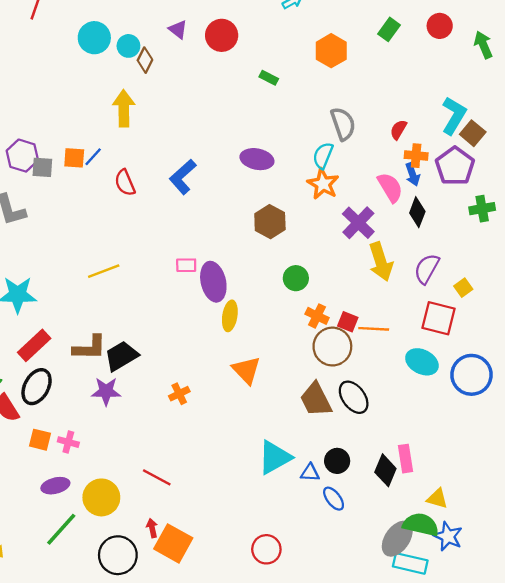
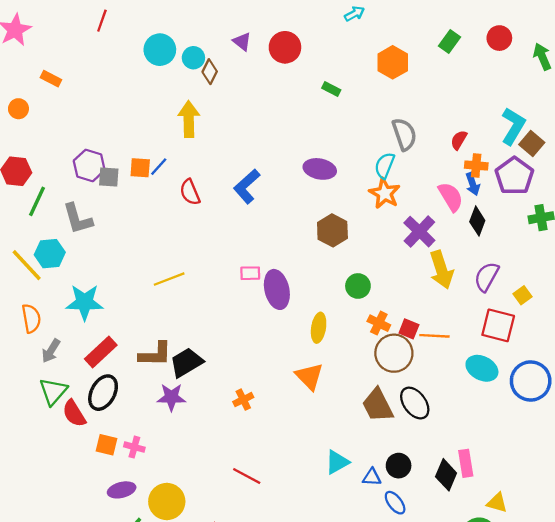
yellow ellipse: (230, 316) -> (319, 328), moved
cyan triangle: (275, 457) -> (337, 462), size x0.7
red line: (157, 477) -> (247, 476), moved

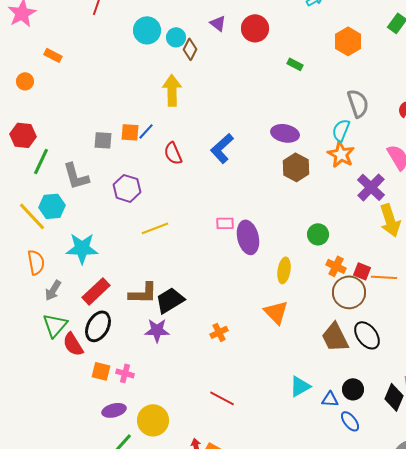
purple hexagon: (89, 165) -> (127, 188), moved
brown hexagon: (332, 230) -> (296, 167), moved

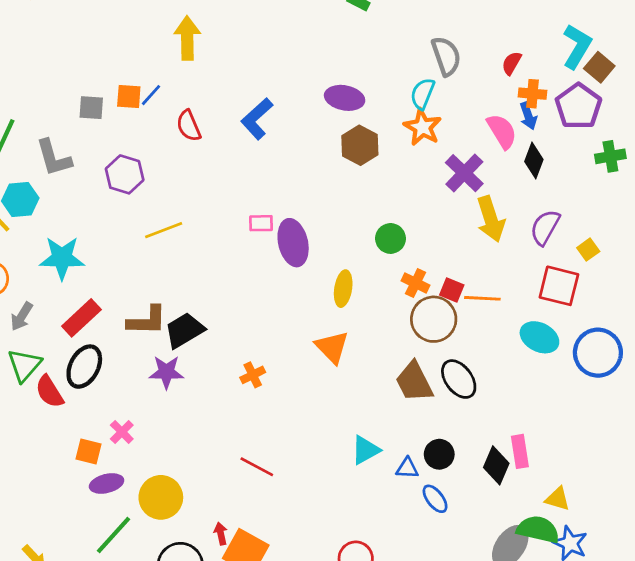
orange square: (101, 371) -> (88, 451), moved
pink cross: (125, 373) -> (122, 432), turned 30

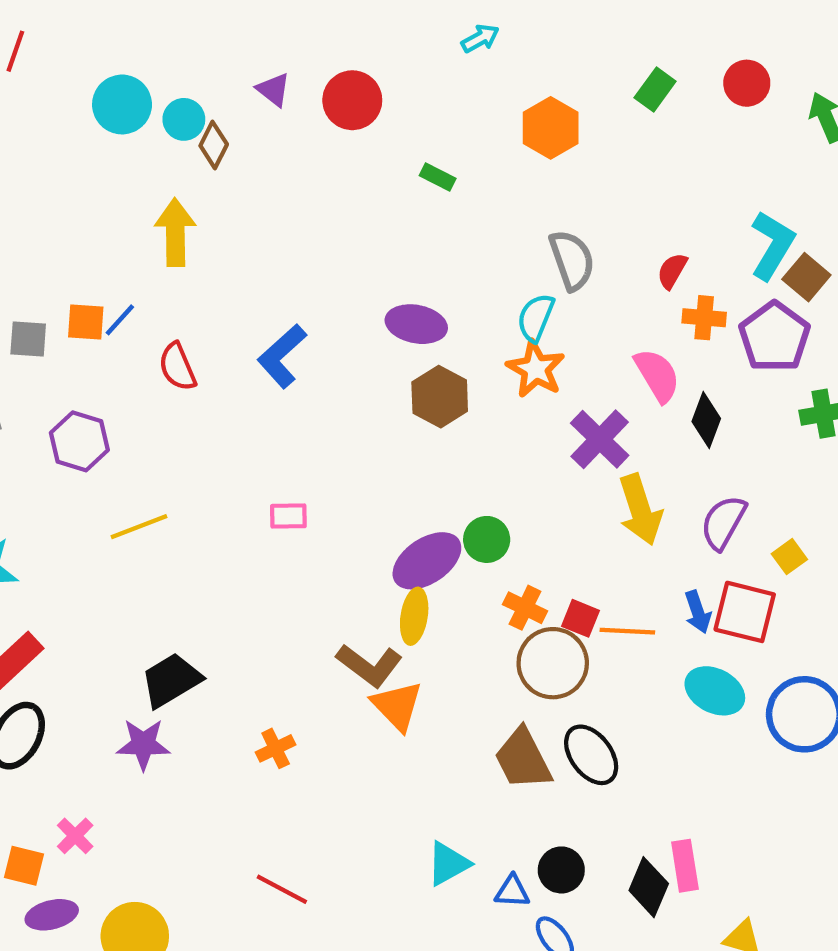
blue arrow: (528, 116) -> (698, 612), moved
purple ellipse: (293, 243) -> (427, 561), moved, turned 69
brown L-shape: (147, 321) -> (369, 665), moved, turned 36

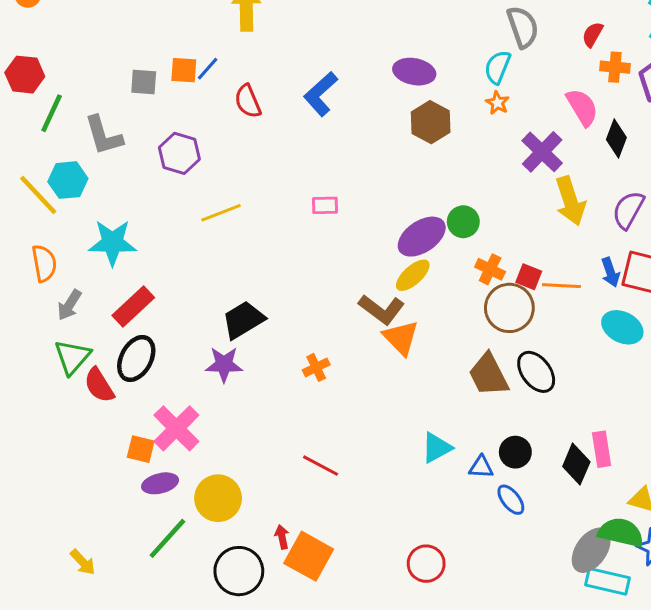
orange star: (536, 369) -> (497, 103), size x0.6
yellow ellipse: (414, 616) -> (413, 275), turned 39
pink cross: (75, 836) -> (176, 428), size x1.8

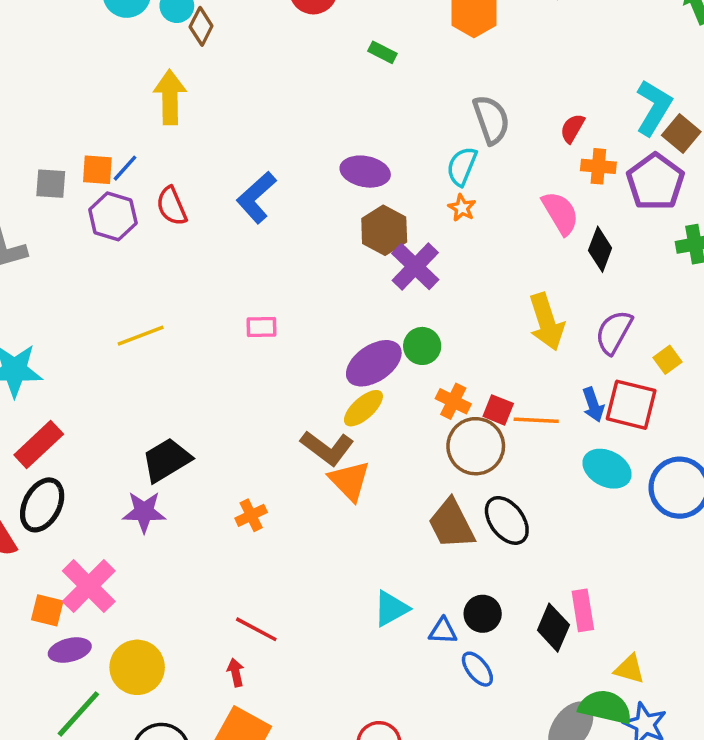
purple cross: (542, 152) -> (415, 267), moved
purple hexagon: (179, 153) -> (113, 216), moved
red arrow: (282, 537) -> (236, 672), moved

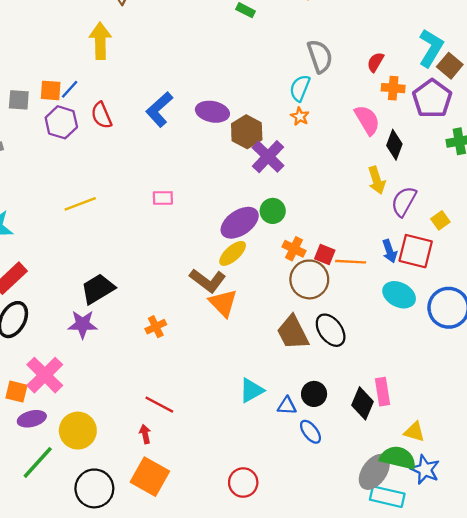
purple ellipse: (365, 172) -> (212, 112), moved
yellow arrow: (547, 322) -> (377, 180), moved, size x0.7

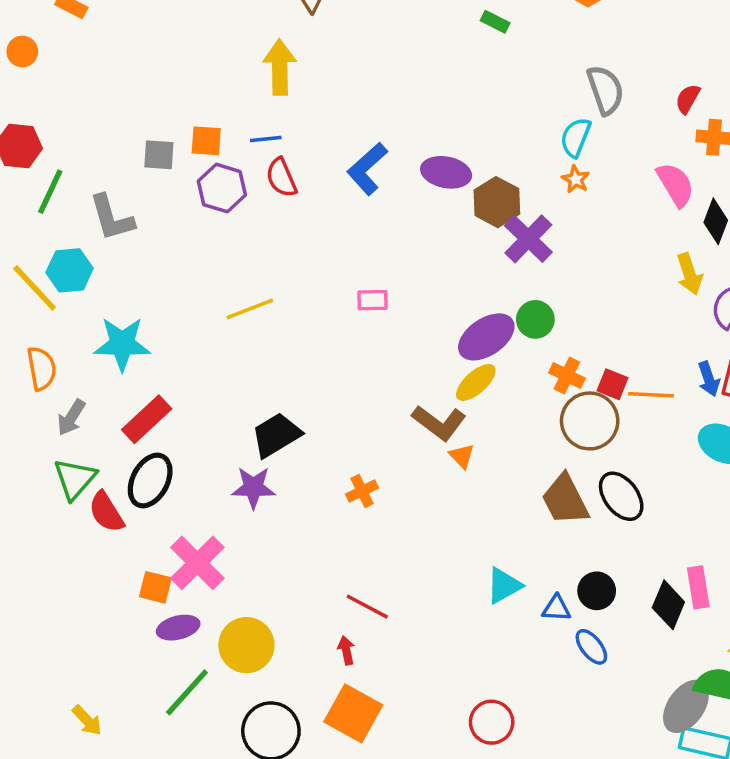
blue line: (70, 89) -> (266, 139), moved, turned 42
orange triangle: (223, 303) -> (462, 456), size x0.6

